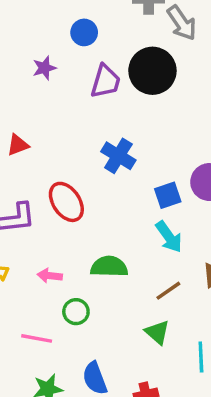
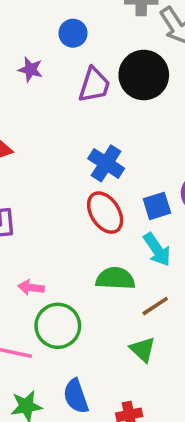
purple star: (44, 68) -> (30, 70), turned 30
red ellipse: (66, 202) -> (105, 213), moved
green semicircle: (109, 267) -> (115, 278), moved
green circle: (76, 312) -> (58, 326), size x1.6

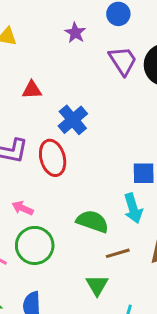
purple trapezoid: (94, 85) -> (123, 61), turned -68
blue cross: (106, 163) -> (73, 120), moved
red ellipse: (105, 213) -> (53, 158), moved

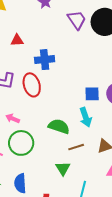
blue cross: (73, 120) -> (45, 60), turned 36

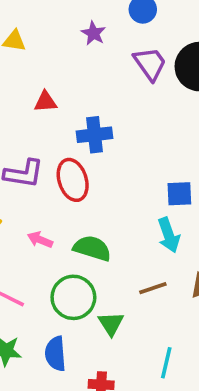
green semicircle: (59, 126) -> (92, 248), moved
green circle: (21, 143) -> (73, 297), moved
green triangle: (63, 168) -> (111, 324), moved

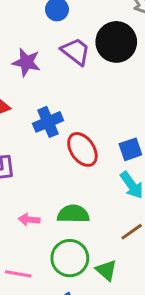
purple star: (93, 33) -> (26, 62), moved, size x1.4
red ellipse: (73, 180) -> (82, 149), moved

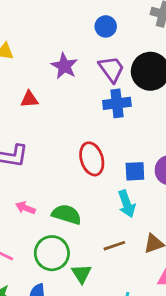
blue cross: (48, 122) -> (117, 103), moved

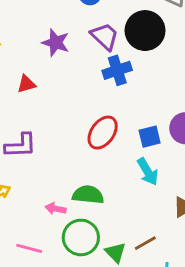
red ellipse: (92, 159) -> (103, 133), turned 64
pink arrow: (25, 208) -> (56, 209), moved
brown line: (114, 246) -> (145, 243), moved

